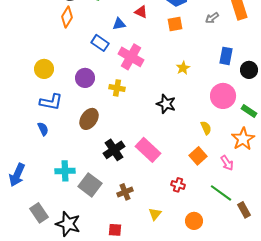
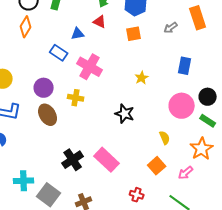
black circle: (249, 70) -> (208, 97), moved
brown ellipse: (89, 119) -> (48, 115), moved, turned -65
pink arrow: (227, 163) -> (186, 173), turned 84

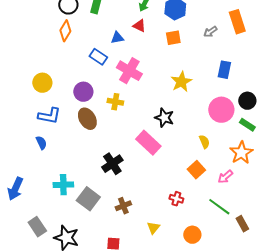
yellow star: (142, 78) -> (181, 82), size x1.5
pink rectangle: (107, 160) -> (148, 143), moved

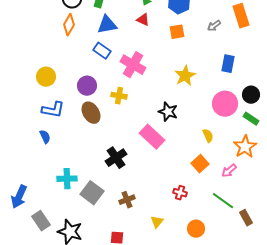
blue triangle: (117, 38) -> (107, 25), moved, size x1.5
blue arrow: (15, 189) -> (19, 197), moved

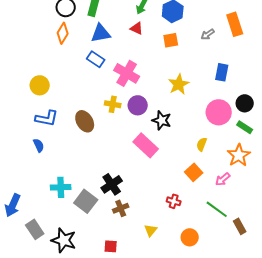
purple circle: (87, 86) -> (138, 105), moved
yellow semicircle: (208, 136) -> (202, 144), turned -136
black cross: (116, 158) -> (112, 184), moved

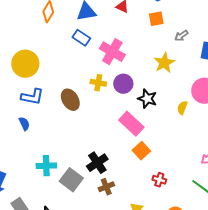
gray arrow: (208, 34) -> (181, 36), moved
yellow circle: (40, 85) -> (25, 64), size x1.4
yellow semicircle: (202, 144) -> (182, 108), moved
orange square: (194, 172) -> (141, 151), moved

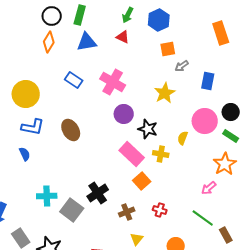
orange square: (156, 19) -> (168, 49), moved
blue rectangle: (81, 38) -> (74, 80), moved
yellow cross: (98, 83) -> (161, 154), moved
brown cross: (106, 187) -> (127, 212), moved

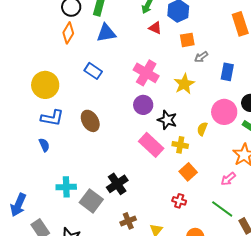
red triangle: (123, 37) -> (155, 28), moved
pink cross: (113, 82) -> (146, 73), moved
orange square: (142, 181) -> (188, 172), moved
brown cross: (127, 212) -> (128, 221), moved

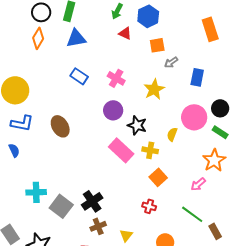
blue rectangle: (93, 71) -> (79, 76), moved
pink cross: (146, 73) -> (116, 78), size x0.7
black cross: (117, 184) -> (92, 201), moved

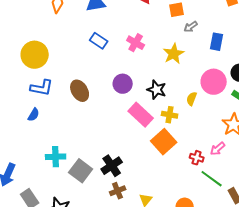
purple circle: (113, 110) -> (123, 84), moved
blue semicircle: (14, 150) -> (34, 115), turned 56
orange square: (158, 177) -> (164, 142), moved, size x1.4
red cross: (149, 206) -> (197, 158), moved

